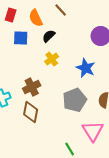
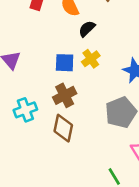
blue square: (21, 38) -> (65, 63), moved

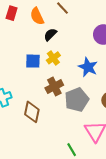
brown cross: (65, 95) -> (54, 86), moved

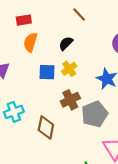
red rectangle: (12, 13) -> (24, 20), turned 64
orange semicircle: (37, 16) -> (30, 42), moved, turned 42

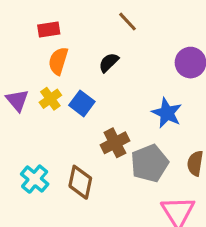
yellow cross: (69, 69) -> (50, 99), moved
blue square: (47, 72) -> (82, 103), turned 35
cyan cross: (14, 112) -> (35, 179), moved, turned -30

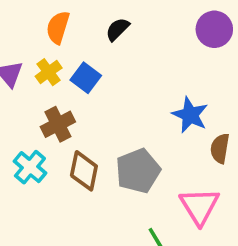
blue star: (167, 113) -> (190, 115), moved
brown cross: (115, 143) -> (58, 124), moved
gray pentagon: (150, 163) -> (138, 171), moved

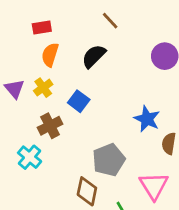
black semicircle: (117, 29) -> (94, 56), size x1.4
blue square: (86, 78) -> (79, 101), moved
brown diamond: (84, 171) -> (87, 191), moved

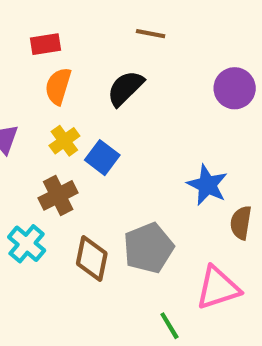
brown line: (110, 21) -> (151, 34), turned -36
yellow cross: (43, 88) -> (64, 141), moved
pink triangle: (154, 186) -> (218, 288), turned 44
brown diamond: (87, 191) -> (92, 258), moved

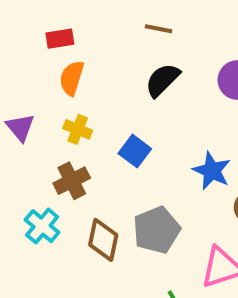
black semicircle: (125, 88) -> (162, 80), moved
yellow cross: (64, 141) -> (78, 129), turned -32
blue square: (102, 158) -> (135, 151), moved

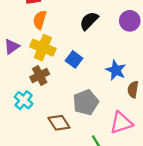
purple triangle: (20, 127) -> (12, 47), turned 35
yellow cross: (78, 129) -> (43, 48), size x1.6
brown diamond: (103, 240) -> (59, 123), moved, turned -45

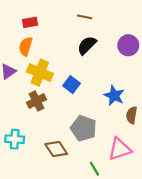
orange semicircle: (40, 20) -> (26, 46), moved
cyan cross: (24, 100) -> (15, 139), moved, turned -36
gray pentagon: (86, 102) -> (84, 128), turned -30

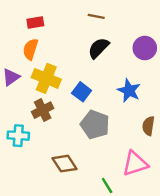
blue star: (114, 96) -> (129, 91), moved
gray pentagon: (84, 128) -> (95, 125), moved
cyan cross: (15, 139) -> (18, 136), moved

